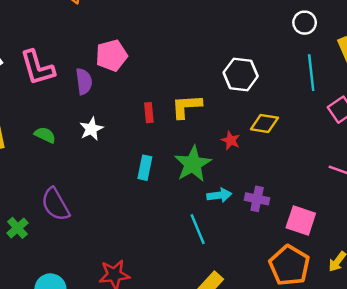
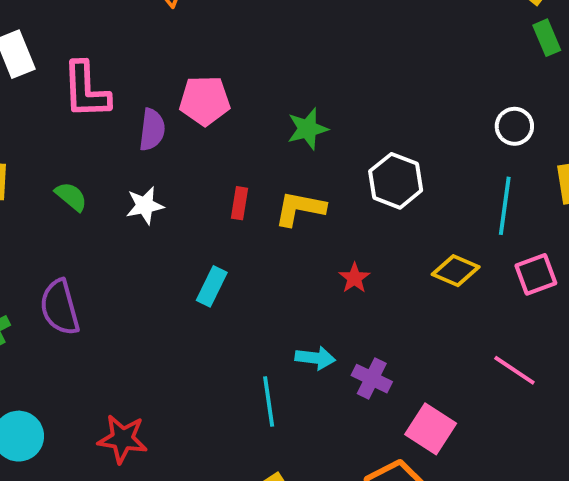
yellow diamond: (264, 123) -> (456, 271), moved
green star: (193, 164) -> (308, 129), moved, size x0.7

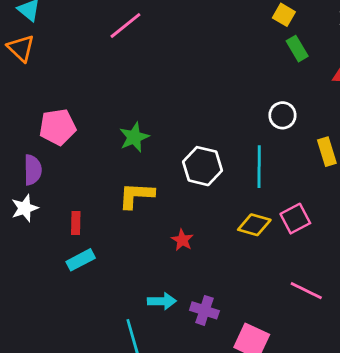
purple semicircle: (152, 130) -> (33, 170), moved
red rectangle: (240, 203) -> (76, 223), moved
cyan line: (505, 206) -> (259, 167), moved
pink square: (536, 274) -> (295, 219), moved
cyan rectangle: (212, 286) -> (81, 260), turned 44

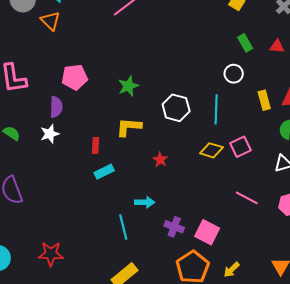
green rectangle: (297, 49) -> (245, 43), moved
red rectangle: (76, 223) -> (95, 146), moved
cyan rectangle: (81, 260) -> (104, 172), moved
purple cross: (204, 310) -> (174, 227), moved

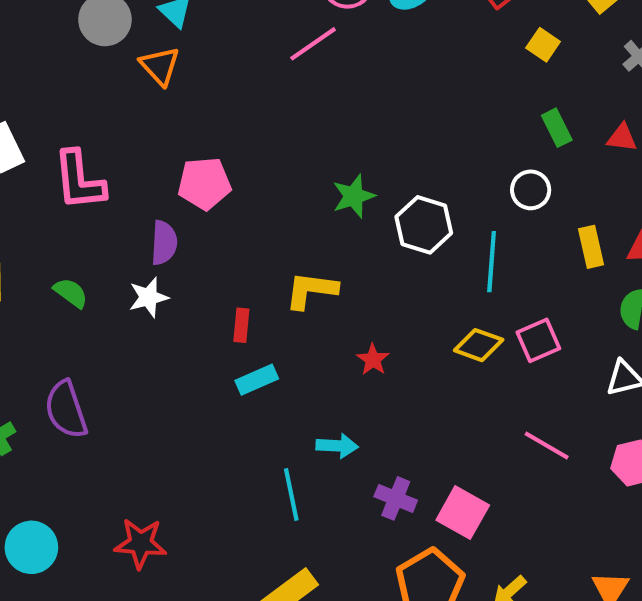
green star: (128, 86) -> (354, 196), moved
white hexagon: (176, 108) -> (424, 225), moved

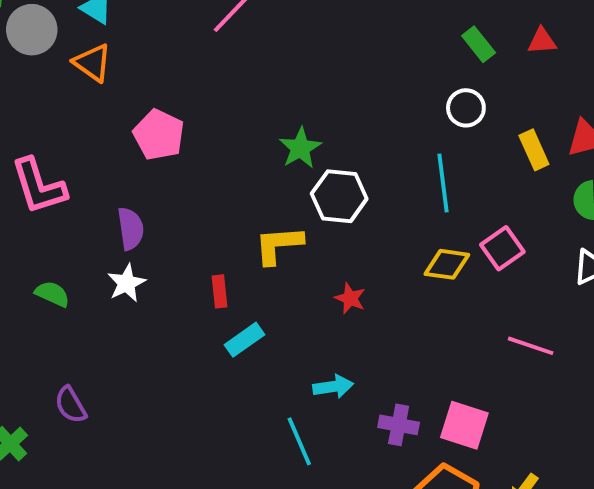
pink pentagon: (204, 183) -> (159, 135), moved, turned -30
white hexagon: (424, 225) -> (339, 196), moved
purple semicircle: (66, 410) -> (71, 405), size x0.7

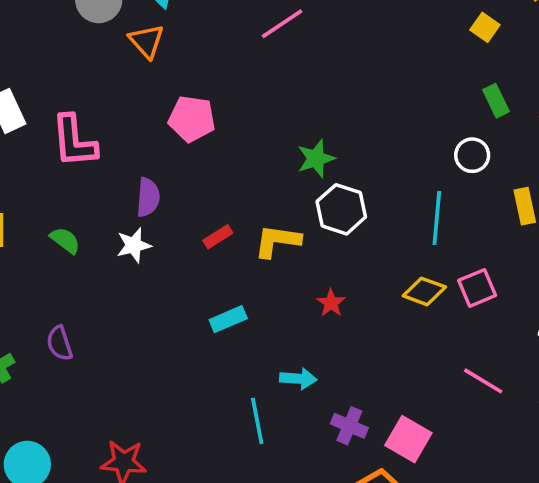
pink pentagon: (159, 135) -> (192, 119), turned -30
red rectangle: (220, 291) -> (218, 237), moved, turned 52

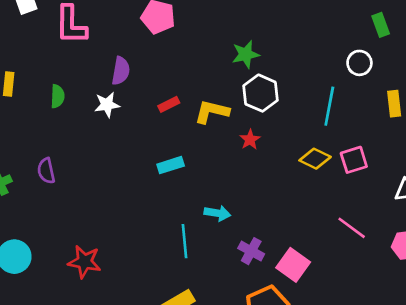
green semicircle: (65, 240) -> (57, 96), turned 50
red star: (331, 303) -> (250, 140), moved

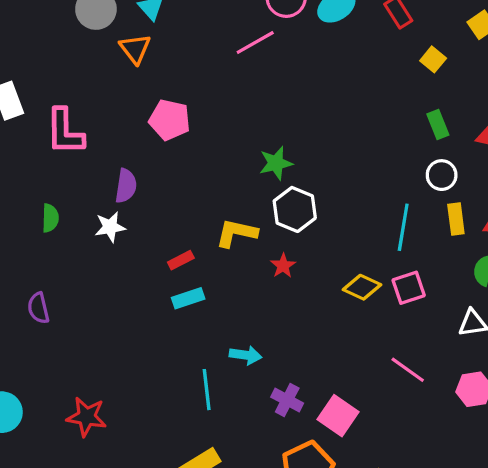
white circle: (359, 63) -> (442, 175), moved
red rectangle: (169, 104) -> (181, 260), moved
cyan line: (329, 106) -> (403, 227), moved

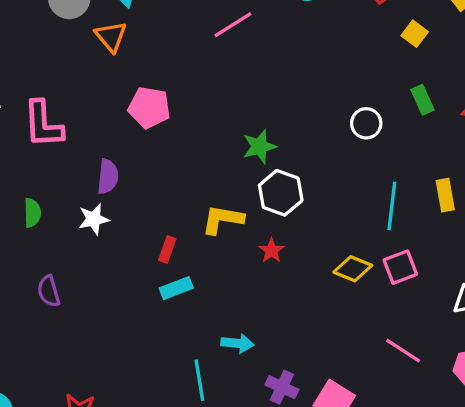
white circle: (442, 175) -> (366, 123), moved
red rectangle: (181, 260) -> (167, 250), turned -40
purple semicircle: (38, 308) -> (49, 291), moved

